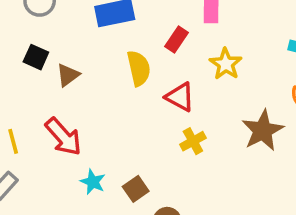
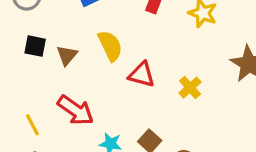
yellow semicircle: (139, 68) -> (110, 46), moved
red triangle: (180, 97) -> (142, 75), moved

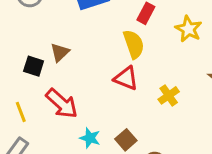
black square: (35, 46) -> (34, 66), moved
yellow semicircle: (110, 46) -> (134, 44), moved

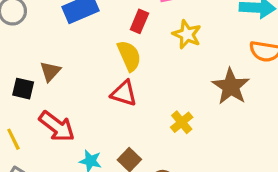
yellow cross: (169, 95) -> (182, 122), moved

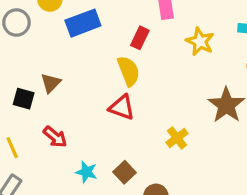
yellow star: (187, 34) -> (200, 42), moved
red arrow: (57, 126) -> (55, 137), size x0.7

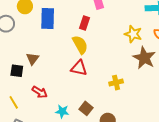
blue rectangle: (83, 23) -> (48, 18), turned -60
yellow star: (200, 42) -> (133, 34), moved
yellow cross: (177, 138) -> (116, 83), turned 32

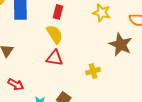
yellow star: (133, 34) -> (102, 13), moved

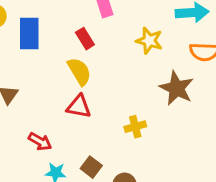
red rectangle: (58, 12) -> (85, 39), turned -48
red arrow: (16, 84) -> (40, 142), moved

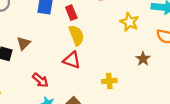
red rectangle: (85, 39) -> (71, 13), moved
brown star: (177, 88) -> (143, 59), size x0.6

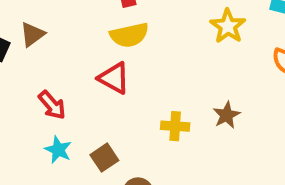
yellow semicircle: (76, 35) -> (129, 35), turned 90
brown star: (143, 59) -> (227, 115), moved

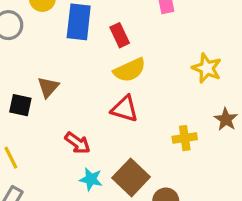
yellow star: (228, 26) -> (207, 68), moved
brown square: (104, 158) -> (131, 177), size x1.5

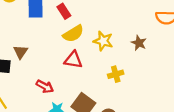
yellow star: (207, 68) -> (103, 41), moved
brown star: (226, 119) -> (139, 43), moved

